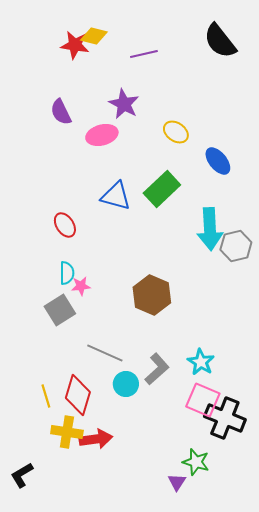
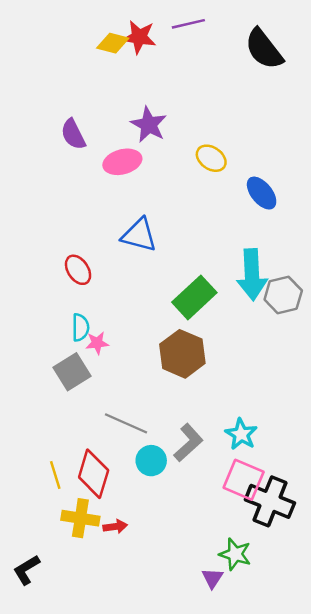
red star: (75, 45) -> (139, 37), moved
purple line: (144, 54) -> (188, 24), moved
green rectangle: (162, 189) -> (194, 297), moved
red arrow: (96, 439) -> (115, 527), size x0.6

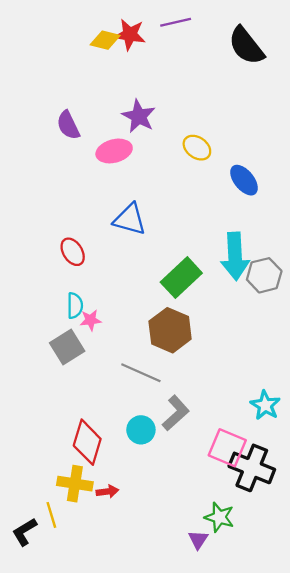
gray line: (126, 423) -> (141, 373), moved
cyan star: (241, 434) -> (265, 405), moved
yellow line: (55, 475) -> (51, 515), moved

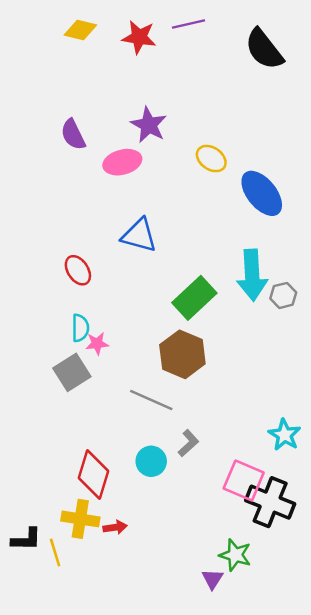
yellow diamond: (105, 40) -> (80, 30), moved
blue ellipse: (244, 180) -> (262, 193), size x1.4
gray hexagon: (264, 275) -> (283, 295), size x0.7
gray L-shape: (176, 413) -> (188, 443), size x0.7
black L-shape: (24, 532) -> (26, 539), moved, turned -148

